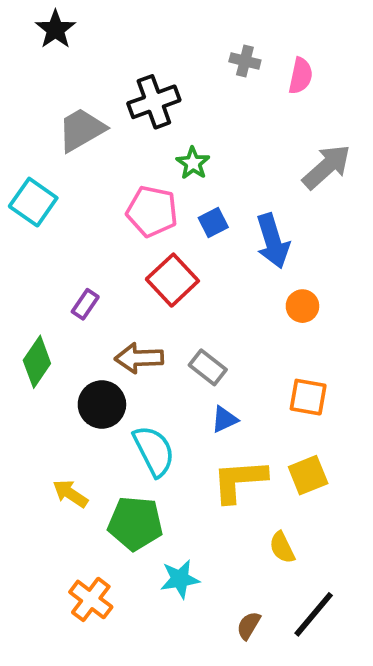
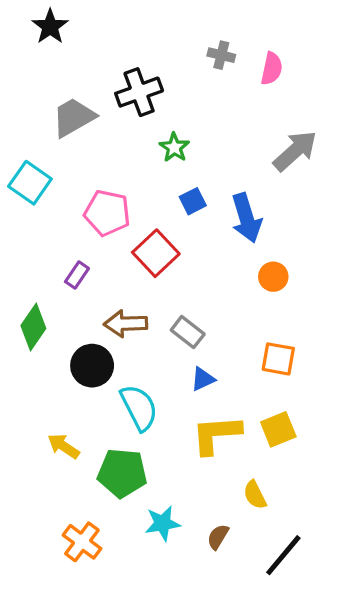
pink pentagon: (152, 211) -> (107, 213), moved
brown semicircle: (249, 625) -> (218, 537), moved

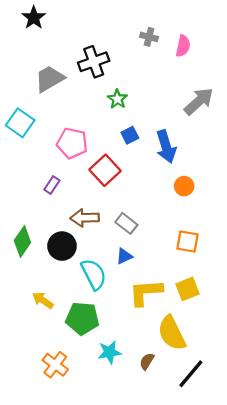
green diamond: (33, 327) -> (22, 242), moved
blue triangle: (203, 379) -> (124, 256), moved
yellow semicircle: (255, 495) -> (172, 333), size x1.8

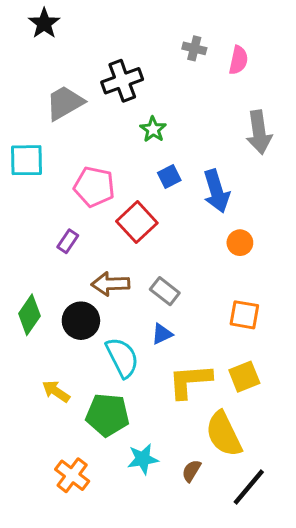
gray arrow: (199, 101) -> (259, 132), turned 124
cyan square: (20, 123) -> (26, 160), turned -36

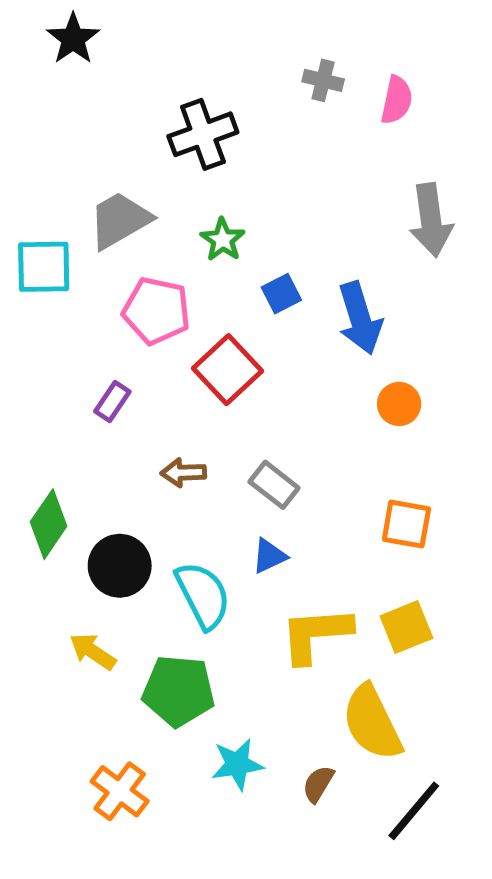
gray trapezoid: (65, 103) -> (120, 220), moved
green star: (153, 129) -> (223, 240), moved
brown arrow: (110, 284) -> (183, 473), size x0.7
black circle: (81, 321) -> (120, 566), moved

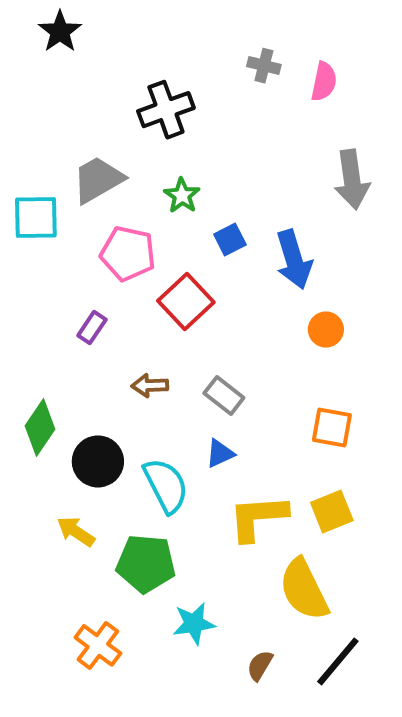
brown semicircle: (318, 784) -> (260, 665), moved

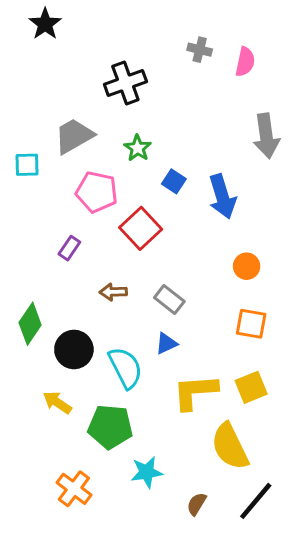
cyan square: (36, 218) -> (27, 165), size x0.7
blue square: (230, 240) -> (174, 181), turned -30
orange circle: (326, 330) -> (247, 266), moved

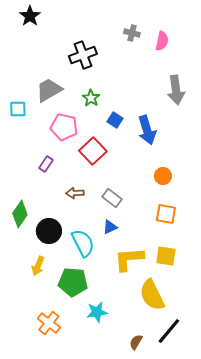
yellow square: (251, 387) -> (166, 256), turned 30
yellow arrow: (57, 402) -> (38, 266), turned -102
brown semicircle: (197, 504) -> (136, 342), moved

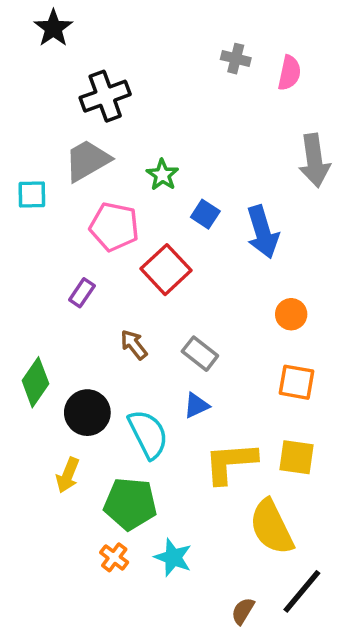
black cross: (83, 55) -> (105, 96), moved
brown arrow: (75, 193) -> (134, 345), turned 54
cyan star: (97, 312) -> (173, 557), turned 30
orange cross: (49, 323) -> (114, 557), moved, size x0.7

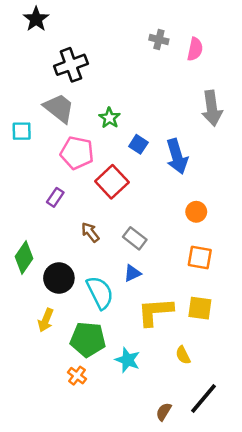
gray trapezoid: (87, 160) -> (59, 108), turned 68
yellow semicircle: (271, 527) -> (183, 355), size x0.5
cyan star: (173, 557) -> (128, 360), moved

